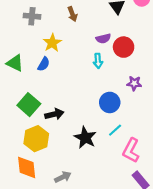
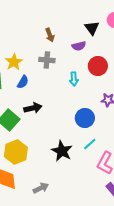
gray cross: (32, 16) -> (47, 60), moved
purple semicircle: (103, 39) -> (79, 46), moved
yellow star: (52, 43) -> (14, 62), moved
black arrow: (54, 114) -> (33, 108), moved

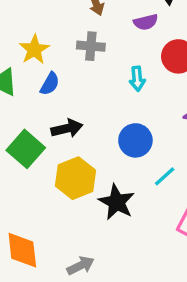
blue circle: (85, 118) -> (135, 140), moved
cyan line: (90, 144) -> (165, 176), moved
yellow hexagon: (16, 152) -> (75, 178), moved

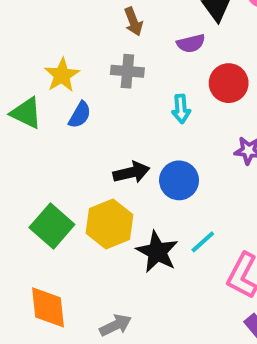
black arrow: (67, 128) -> (131, 172), moved
green square: (26, 149) -> (52, 226), moved
cyan line: (165, 176) -> (203, 242), moved

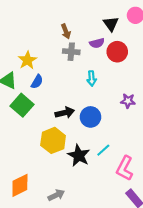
gray cross: (127, 71) -> (71, 52), moved
red circle: (229, 83) -> (117, 52), moved
green square: (52, 226) -> (22, 105), moved
orange diamond: (48, 307) -> (20, 185), turned 70

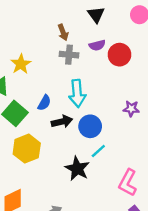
black triangle: (111, 24) -> (96, 15), moved
cyan arrow: (92, 78) -> (77, 93), moved, size x1.6
blue semicircle: (37, 82) -> (44, 103), moved
yellow hexagon: (53, 140) -> (27, 149), moved
cyan line: (103, 150) -> (98, 151), moved

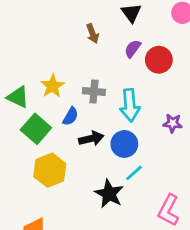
purple semicircle: (97, 45) -> (133, 49), turned 140
gray cross: (69, 55) -> (94, 92), moved
yellow star: (21, 64) -> (53, 86), moved
cyan arrow: (77, 93) -> (130, 105), moved

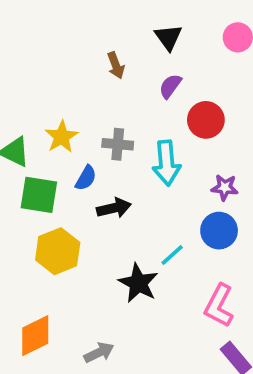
red circle: (159, 60) -> (206, 120), moved
green square: (36, 129) -> (39, 195), turned -32
blue circle: (124, 144) -> (219, 231), moved

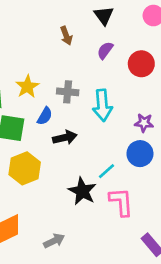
red circle: (206, 120) -> (141, 64), moved
pink L-shape: (219, 306) -> (121, 202), moved, turned 148

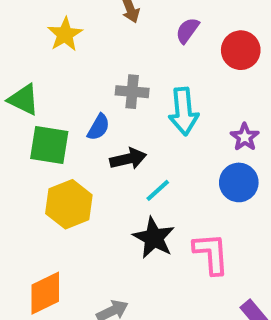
yellow star: (27, 87) -> (65, 34), moved
purple star: (144, 123) -> (245, 137), turned 30
cyan line: (106, 171) -> (158, 190), moved

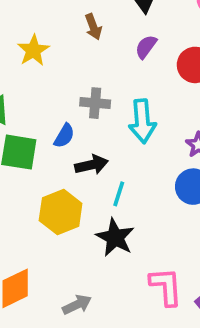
cyan line: (158, 190) -> (119, 194), turned -30
yellow hexagon: (69, 204) -> (61, 212), moved
pink L-shape: (211, 254) -> (166, 286), moved

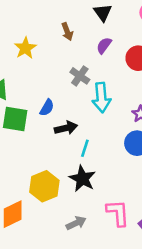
gray cross: (95, 103) -> (80, 76), moved, turned 30
yellow hexagon: (61, 212) -> (44, 186), moved
gray arrow: (77, 305) -> (76, 223), moved

